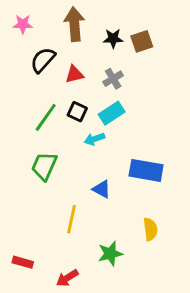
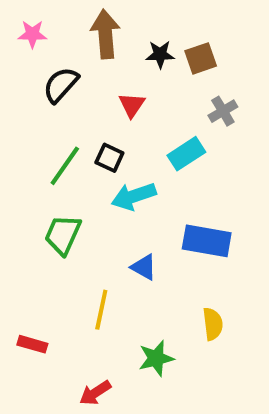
red triangle: (74, 74) -> (132, 105), moved, turned -42
gray cross: (113, 79) -> (223, 111), moved
cyan rectangle: (112, 113) -> (186, 154), moved
cyan arrow: (94, 139) -> (134, 196), size x1.5
red rectangle: (23, 262) -> (32, 344), moved

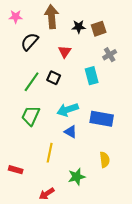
cyan rectangle: (186, 154) -> (92, 76), turned -72
cyan arrow: (134, 196) -> (68, 110), moved

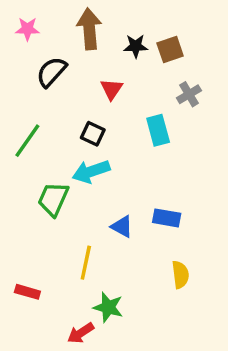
green line: (32, 82) -> (27, 141), moved
cyan arrow: (68, 110) -> (91, 172), moved
blue rectangle: (102, 119) -> (167, 218), moved, size x0.7
green star: (77, 177) -> (108, 307), moved, turned 30

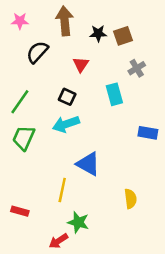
green trapezoid: (53, 199) -> (24, 138), moved
blue rectangle: (167, 218) -> (148, 133), moved
blue triangle: (122, 227) -> (88, 164), size x1.5

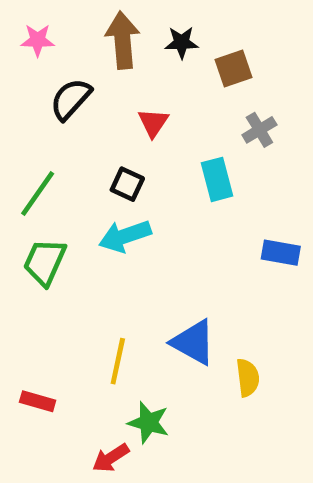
black star: (98, 33) -> (182, 42), moved
blue triangle: (88, 164) -> (193, 342), moved

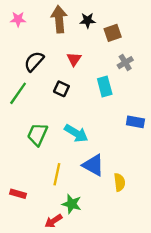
black semicircle: (71, 99) -> (34, 61), moved
cyan arrow: (125, 236) -> (76, 133), moved, turned -130
green trapezoid: (45, 262) -> (37, 134), moved

